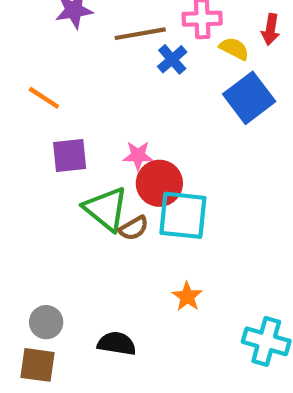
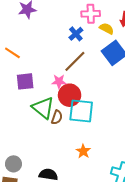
brown line: (140, 34) -> (75, 61), moved, turned -35
brown semicircle: (134, 228) -> (57, 117), turned -40

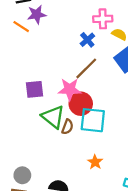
orange line: (12, 53) -> (21, 27), moved
pink star: (59, 81) -> (70, 89), size x1.5

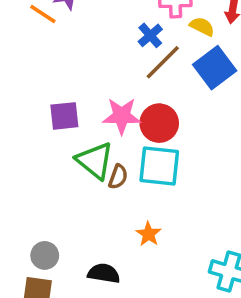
brown line: (86, 68) -> (163, 62), moved
red circle: (81, 104) -> (159, 123), moved
orange star: (95, 162) -> (148, 234), moved

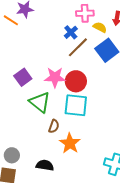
purple square: (64, 116) -> (23, 77), turned -30
brown semicircle: (118, 177) -> (54, 126), moved
orange star: (148, 234) -> (70, 143), size x1.5

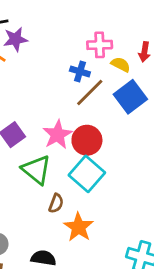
blue cross: (71, 32) -> (80, 72), turned -32
pink star: (55, 77) -> (57, 135), turned -30
cyan square: (76, 105) -> (87, 174), turned 35

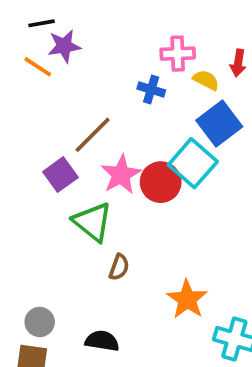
brown line: (90, 93) -> (93, 135), moved
cyan square: (87, 174) -> (193, 163), moved
orange star: (79, 227) -> (187, 299), moved

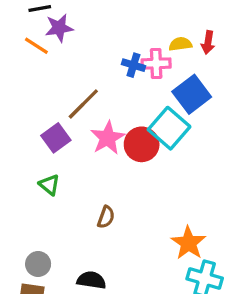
pink cross: (178, 54) -> (156, 63), moved
yellow semicircle: (206, 80) -> (180, 44), moved, turned -35
green triangle: (93, 222) -> (49, 185), moved, size x0.6
orange star: (187, 299) -> (188, 243), moved

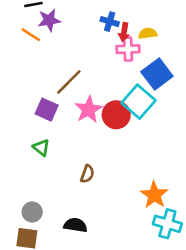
red arrow: (208, 42) -> (124, 32), moved
blue cross: (133, 65) -> (110, 22), moved
purple square: (56, 138) -> (47, 110), turned -30

